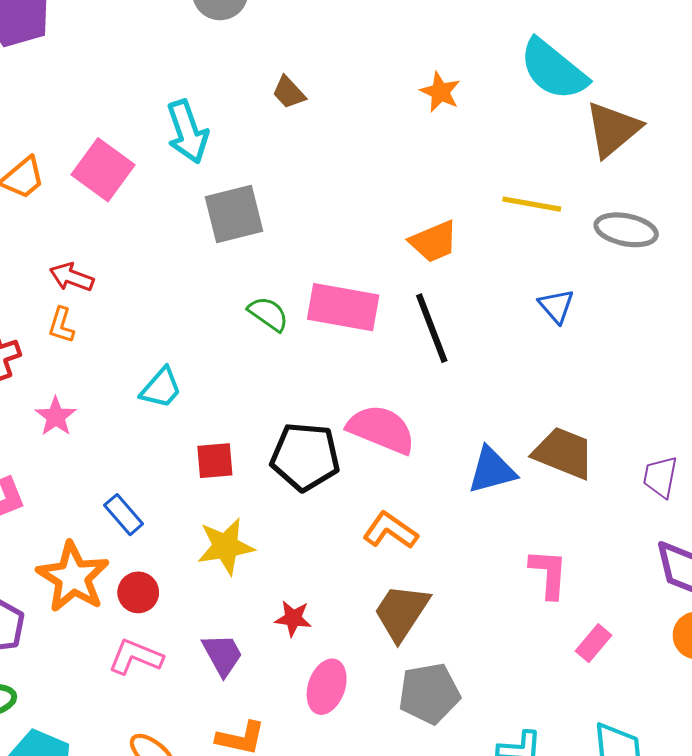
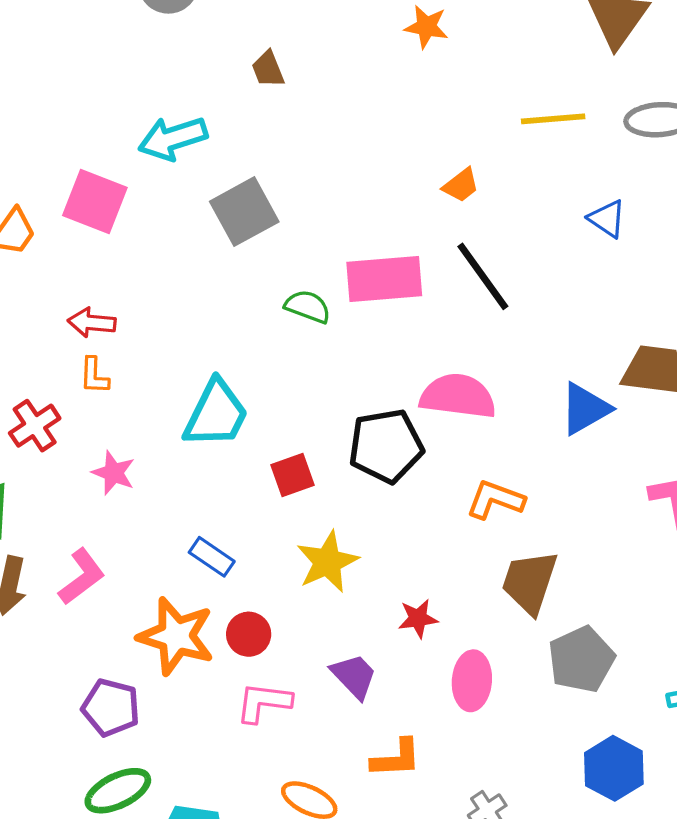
brown trapezoid: (289, 92) -> (268, 69), turned 36
cyan arrow: (187, 132) -> (173, 138), turned 106
orange trapezoid: (434, 242) -> (461, 185), size x0.7
cyan trapezoid: (161, 388) -> (216, 414), size x1.5

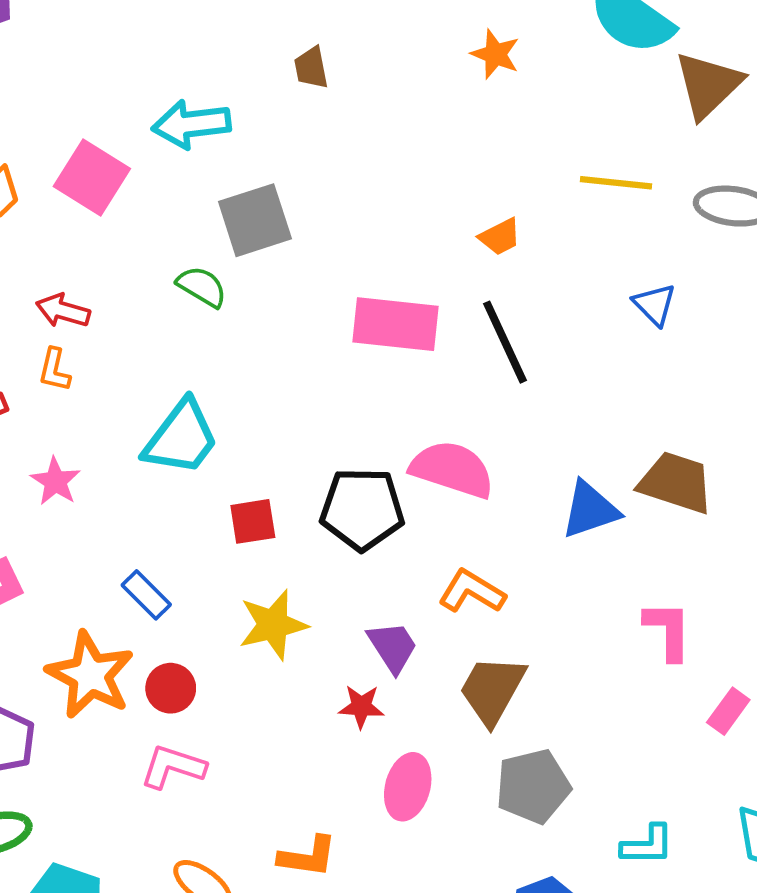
green semicircle: (308, 307) -> (202, 287), moved
purple trapezoid: (354, 676) -> (393, 647), moved

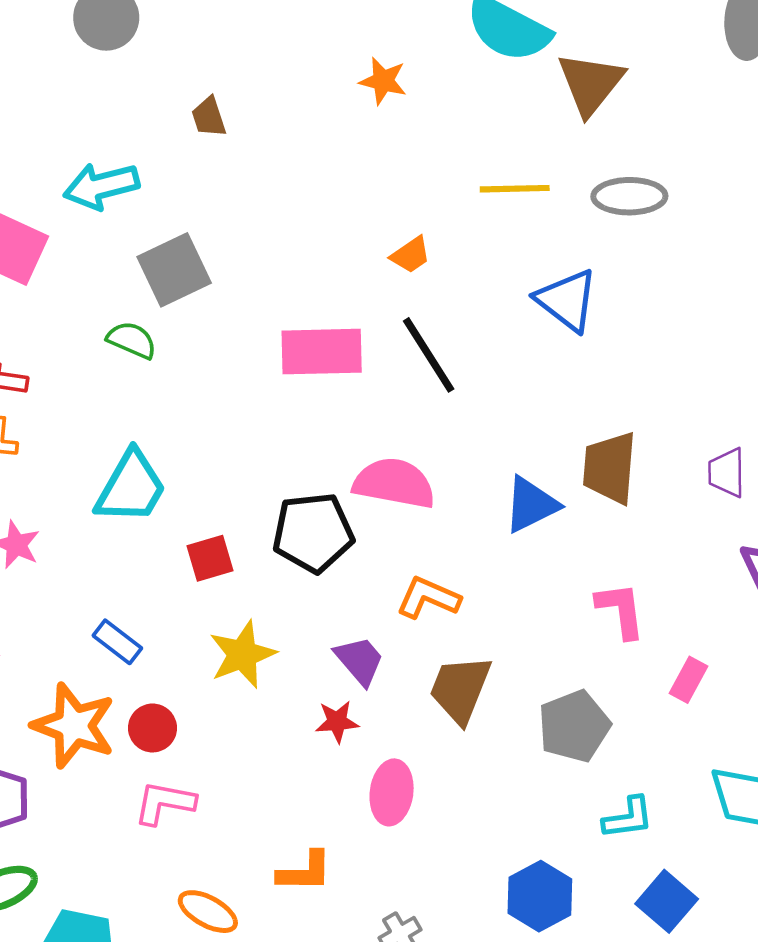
blue triangle: (655, 304) -> (567, 300), size x1.5
brown trapezoid: (676, 483) -> (610, 468), turned -96
gray pentagon: (533, 786) -> (574, 726), moved

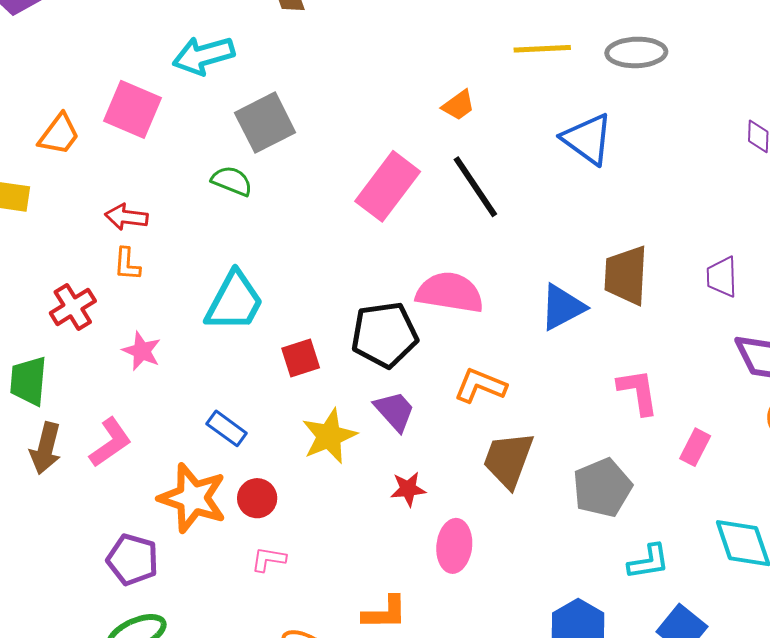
pink rectangle: (322, 352) -> (388, 186), turned -50
purple trapezoid: (359, 661) -> (395, 411), moved
pink L-shape: (164, 803) -> (269, 559), size x0.7

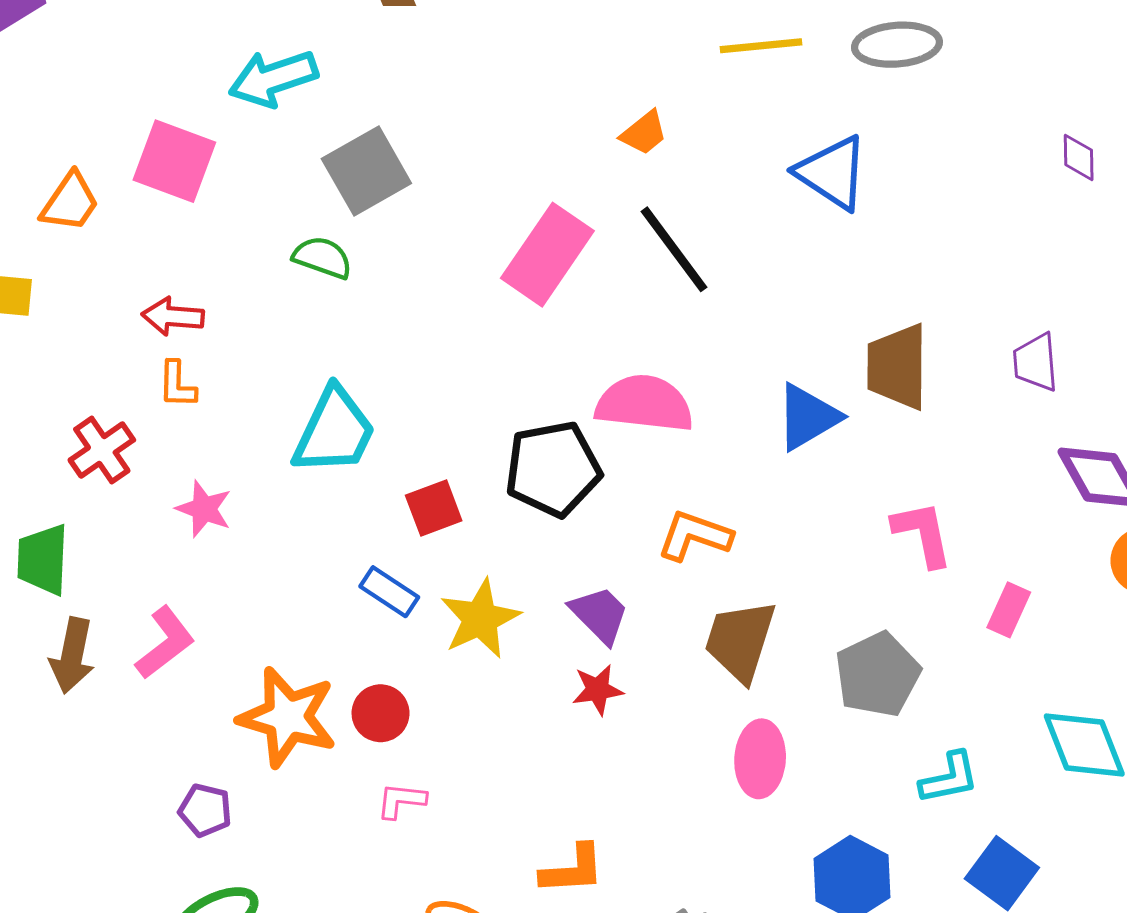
purple trapezoid: (395, 411) -> (600, 615), moved
blue rectangle: (227, 428) -> (389, 592), moved
pink ellipse: (454, 546) -> (760, 759), moved
purple pentagon: (133, 560) -> (205, 810), size x0.7

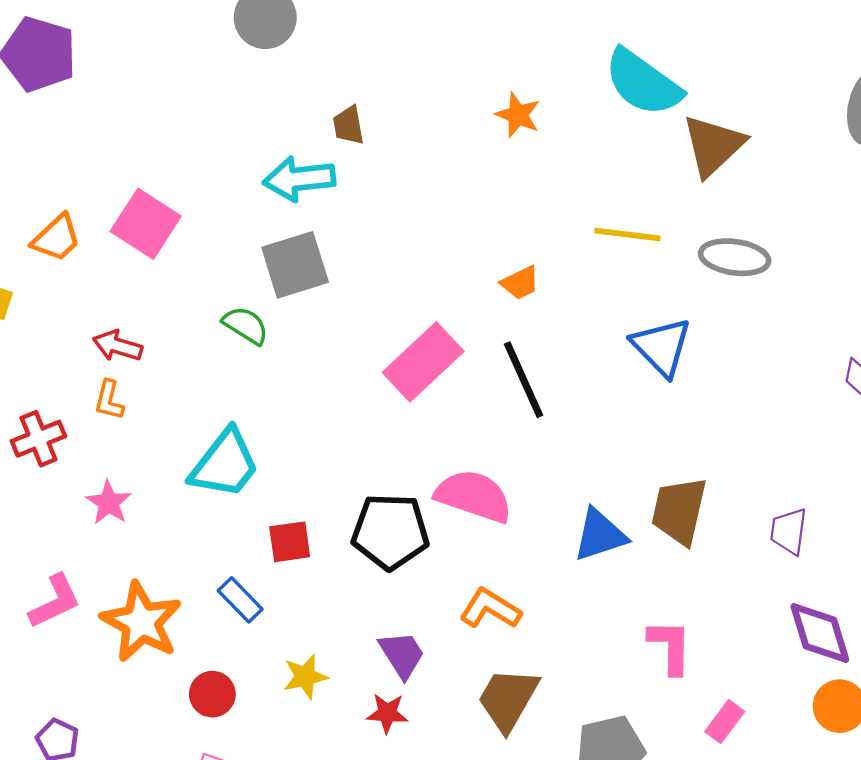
cyan arrow: (273, 78) -> (299, 179), moved
yellow star: (480, 619) -> (305, 677), moved, size x0.7
orange star: (288, 717) -> (141, 622), moved

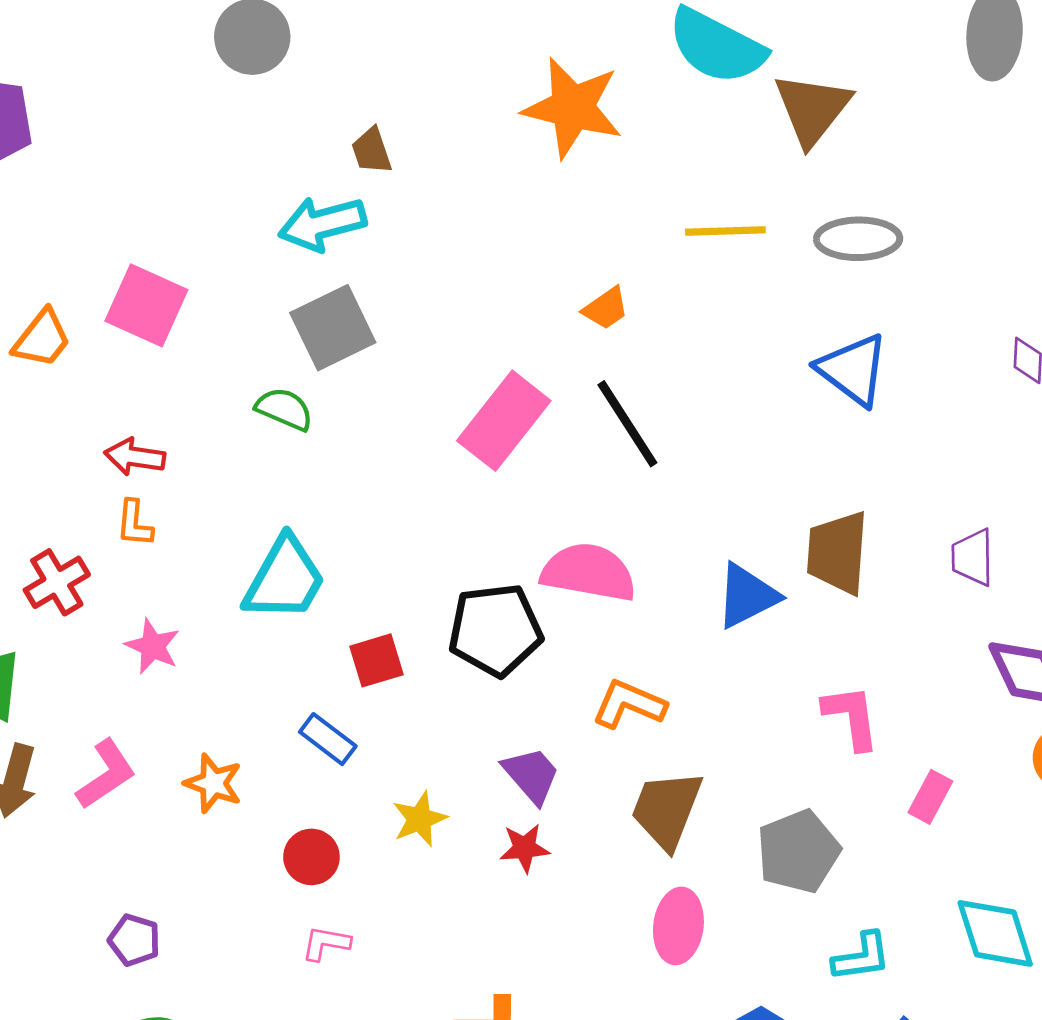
orange star: (518, 115) -> (573, 108), size x1.8
blue triangle: (661, 347) -> (853, 370), moved
orange star: (141, 622) -> (213, 783), size x0.6

